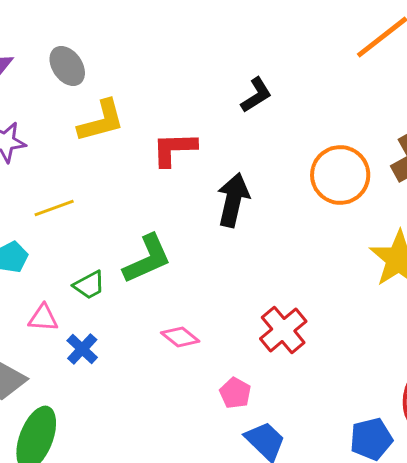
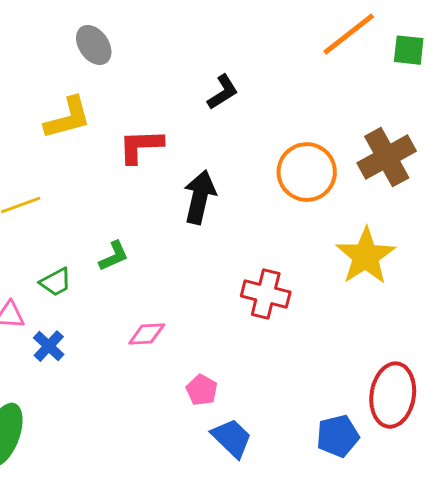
gray ellipse: (67, 66) -> (94, 45), moved
green L-shape: (147, 259) -> (114, 256), size x0.6
red cross: (283, 330) -> (266, 294), moved, turned -36
pink diamond: (180, 337) -> (147, 334), turned -42

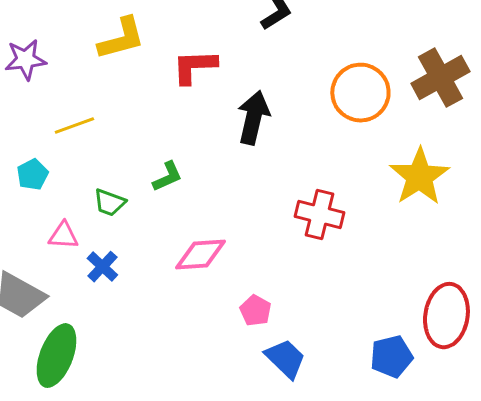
green trapezoid: (56, 282) -> (109, 203), turned 48
pink diamond: (147, 334) -> (200, 255), size x1.4

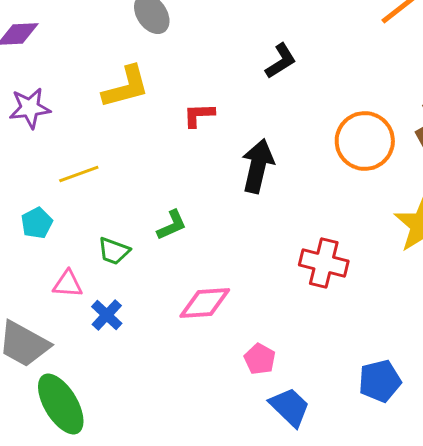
red L-shape: (194, 67) -> (199, 115), size x0.7
green ellipse: (56, 356) -> (61, 404), turned -52
blue pentagon: (391, 357) -> (380, 381), moved

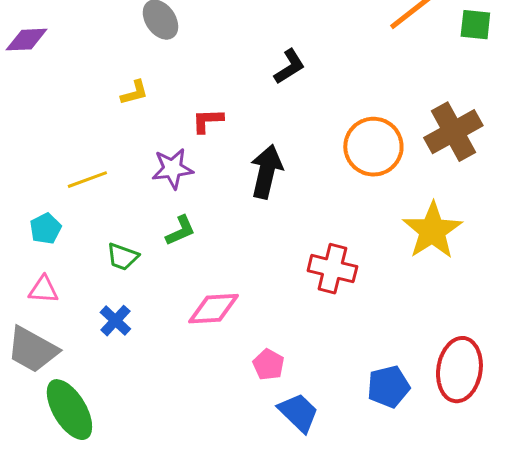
yellow L-shape: (126, 87) -> (134, 93), size x0.6
purple star: (30, 108) -> (172, 169), moved
pink triangle: (68, 284) -> (43, 290), moved

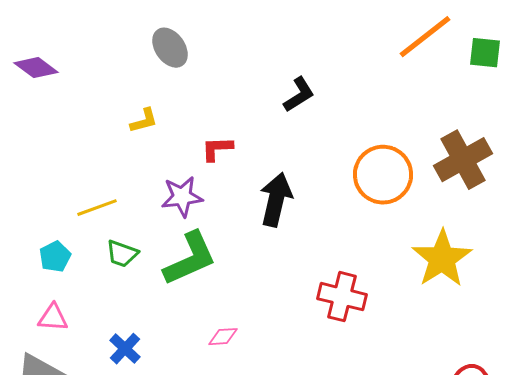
purple diamond: (26, 40) -> (36, 68), turned 39
green L-shape: (180, 231) -> (190, 259), size x1.8
green trapezoid: (122, 257) -> (122, 254), moved
pink diamond: (213, 309) -> (223, 337), size x0.6

